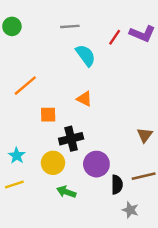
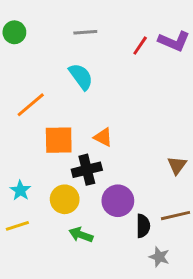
cyan semicircle: (86, 55) -> (81, 77), moved
orange triangle: (84, 99) -> (103, 137), moved
orange square: (48, 115) -> (59, 140), size x1.5

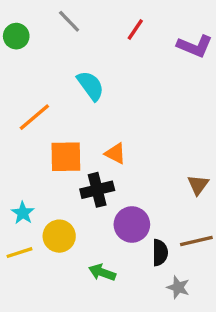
gray line: (85, 32) -> (69, 21), moved, turned 50
red line: (140, 46) -> (135, 30), moved
yellow circle: (65, 199) -> (59, 236), moved
green arrow: (81, 235) -> (102, 272), moved

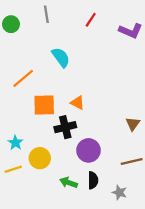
gray line: (69, 21) -> (46, 14), turned 35
black semicircle: (160, 253) -> (93, 180), moved

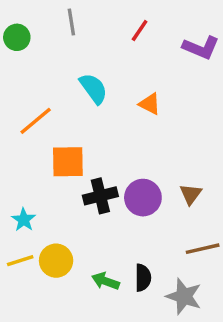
orange triangle: (77, 103) -> (150, 104), moved
brown triangle: (133, 124) -> (191, 194), moved
purple circle: (89, 150) -> (143, 198), moved
yellow circle: (40, 158) -> (56, 261), moved
gray star: (120, 192) -> (184, 296), size x1.5

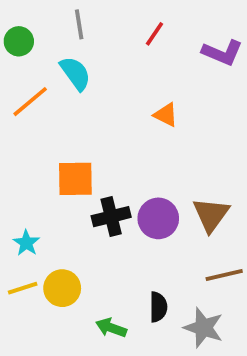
cyan semicircle: (94, 88) -> (75, 73), moved
orange line: (36, 121) -> (30, 102), moved
brown triangle: (191, 194) -> (211, 215), size x1.5
green arrow: (105, 281) -> (111, 328), moved

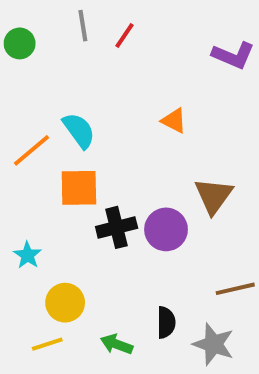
red line: (154, 34) -> (124, 36), moved
cyan semicircle: (75, 73) -> (79, 131), moved
orange line: (30, 102) -> (31, 150), moved
brown triangle: (211, 215) -> (213, 196), moved
yellow line: (23, 288) -> (47, 344), moved

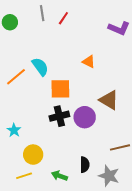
orange square: (79, 188) -> (60, 89), moved
brown triangle: (213, 196) -> (109, 100), turned -35

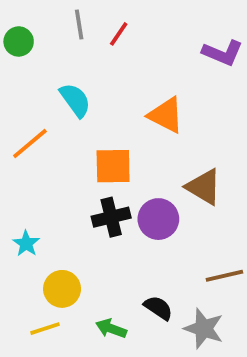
orange triangle: (89, 62) -> (166, 115), size x1.5
cyan semicircle: (40, 67) -> (75, 100), moved
black semicircle: (85, 165) -> (158, 308), turned -56

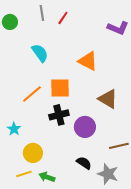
orange line: (30, 143) -> (32, 94), moved
purple circle: (158, 219) -> (85, 127), moved
green arrow: (111, 329) -> (47, 177), moved

